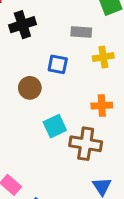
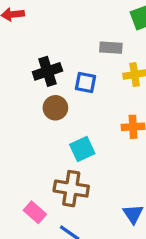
black cross: (22, 25) -> (47, 71), moved
brown cross: (86, 144) -> (71, 189), moved

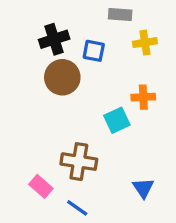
brown circle: (55, 108) -> (62, 77), size x1.4
cyan square: (82, 149) -> (117, 120), moved

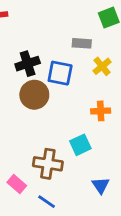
yellow cross: (145, 43) -> (102, 66), turned -30
blue square: (94, 51) -> (60, 73), size x1.4
cyan square: (117, 120) -> (80, 145), moved

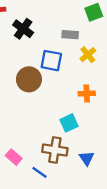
black cross: (28, 64) -> (23, 29), moved, turned -36
brown cross: (48, 164) -> (55, 150), moved

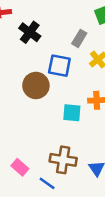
gray rectangle: (70, 35) -> (79, 38), turned -63
cyan square: (69, 123) -> (72, 113), moved, turned 30

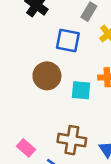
brown circle: (36, 85) -> (47, 76), moved

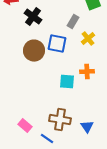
brown circle: (47, 76) -> (34, 51), moved

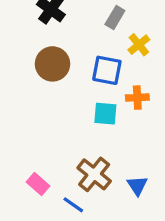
blue square: (57, 44) -> (107, 70), moved
brown cross: (60, 120) -> (94, 174), turned 30

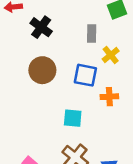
gray rectangle: (115, 18) -> (92, 34), turned -30
cyan square: (105, 114) -> (73, 118), moved

